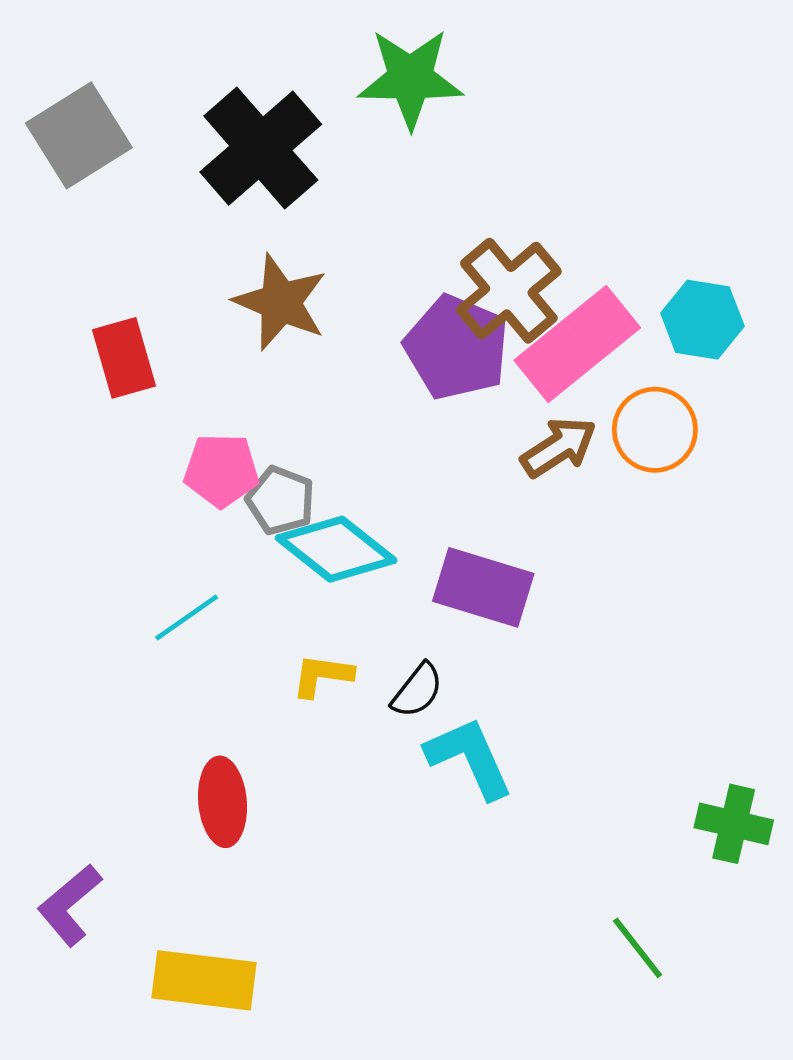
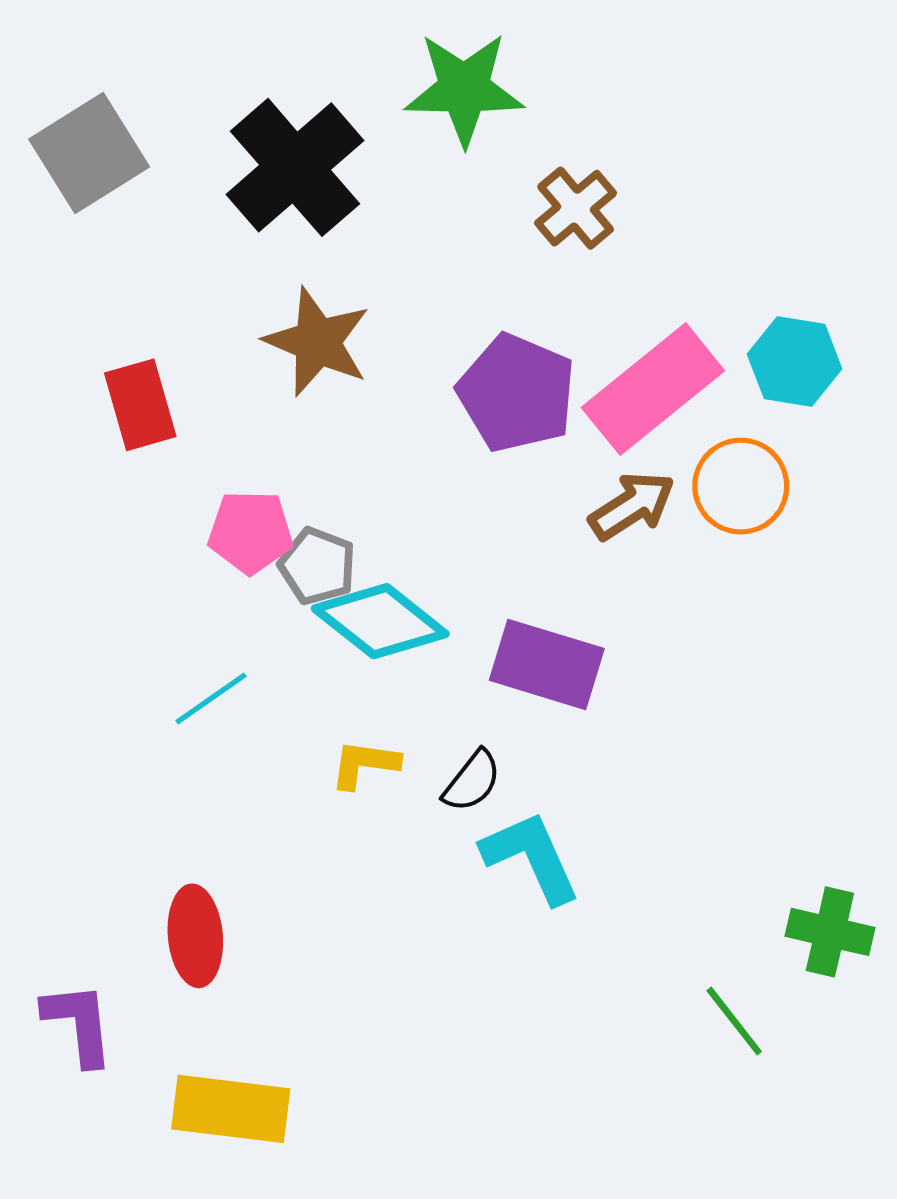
brown cross: (509, 291) -> (576, 208), moved, size x0.7
red ellipse: (223, 802) -> (195, 936), moved
purple L-shape: (70, 905) -> (79, 1024), turned 124
green line: (638, 948) -> (734, 1021), moved

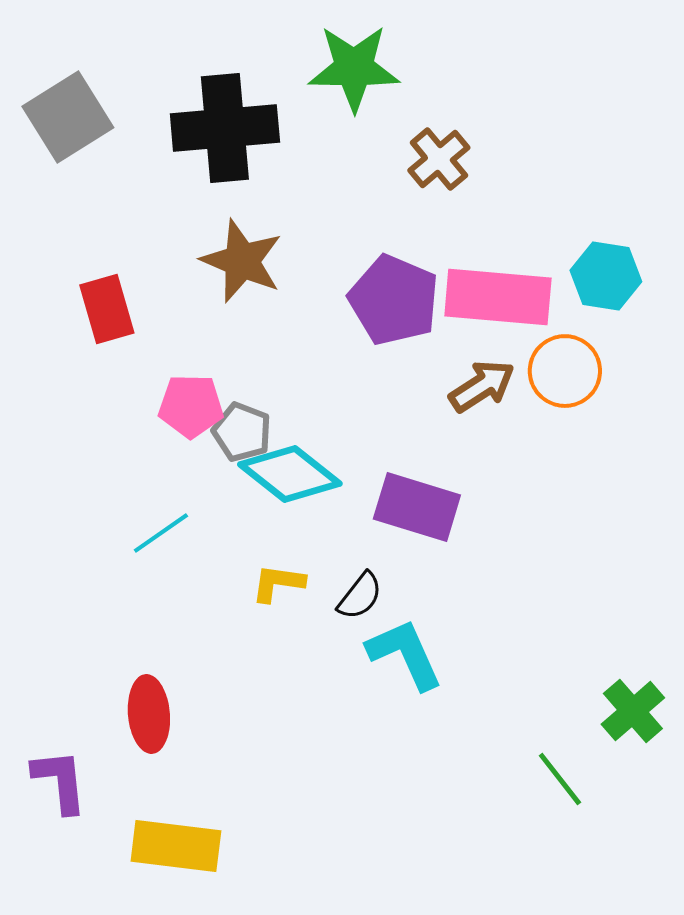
black cross: (295, 167) -> (225, 128), turned 36
pink rectangle: (653, 389) -> (498, 297), turned 44
green cross: (830, 932) -> (633, 711), turned 36

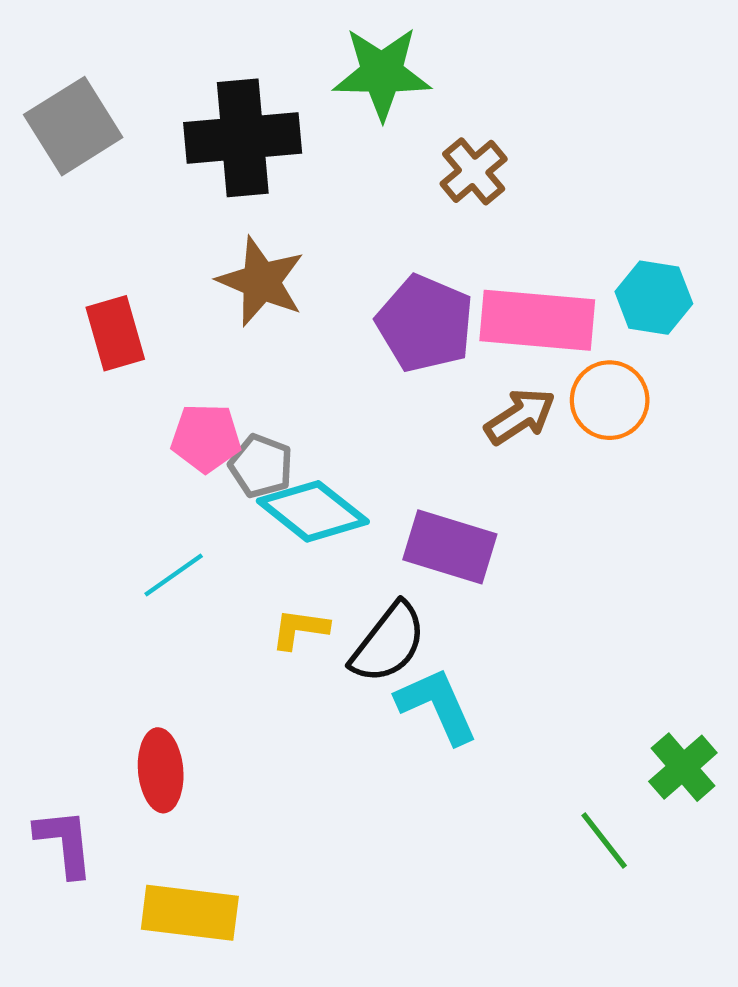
black semicircle: (360, 596) -> (388, 643), size x1.6

